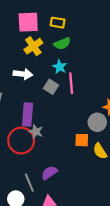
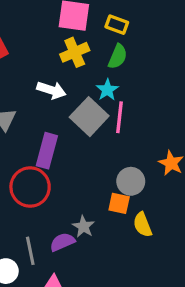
green semicircle: (62, 44) -> (118, 57), turned -56
gray square: (51, 87) -> (89, 117), size x1.6
gray circle: (97, 122) -> (131, 181), moved
gray star: (36, 132) -> (83, 227), moved

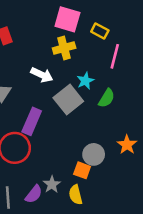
green semicircle: (118, 57) -> (107, 98), moved
pink line: (119, 117) -> (115, 56), moved
yellow semicircle: (143, 225) -> (76, 195), moved
purple semicircle: (62, 242) -> (34, 194), turned 144

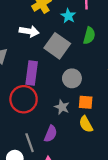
cyan star: (85, 81) -> (68, 16), moved
gray circle: (94, 154) -> (72, 78), moved
gray star: (52, 184) -> (62, 107), moved

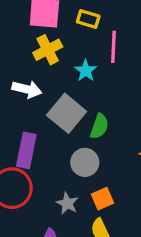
green semicircle: (89, 36) -> (99, 126), moved
orange square: (86, 102) -> (102, 199), turned -32

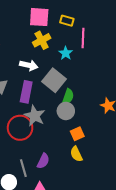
green semicircle: (99, 126) -> (68, 97), moved
purple rectangle: (26, 150) -> (26, 92), moved
gray star: (67, 203) -> (35, 116), moved, size x1.5

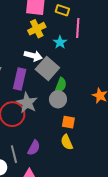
white arrow: (29, 65) -> (33, 56), moved
orange square: (77, 134) -> (68, 122), turned 32

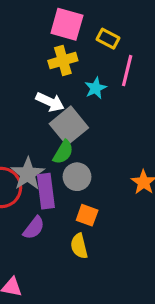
purple rectangle: (20, 79) -> (46, 191), moved, turned -30
green semicircle: (61, 85) -> (63, 152), moved
purple semicircle: (34, 148) -> (34, 228), moved

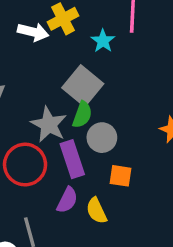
white arrow: (50, 102) -> (33, 32), moved
gray star: (28, 174) -> (49, 125), moved
yellow semicircle: (79, 246) -> (96, 211), moved

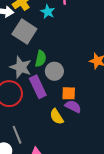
gray square: (83, 86) -> (24, 32), moved
purple semicircle: (67, 200) -> (73, 106), moved, turned -84

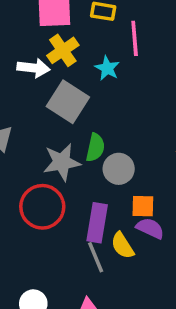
gray star: (21, 67) -> (62, 162), turned -30
purple rectangle: (38, 87) -> (97, 223), moved, turned 35
gray line: (17, 135) -> (96, 257), moved

